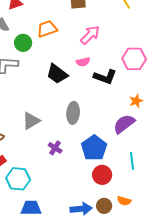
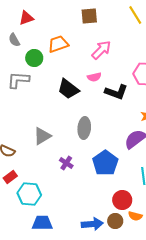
red circle: (102, 175) -> (122, 200), moved

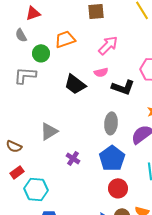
gray ellipse: (84, 128) -> (111, 123), moved
red circle: (122, 200) -> (118, 188), moved

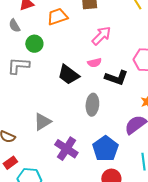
orange trapezoid: (65, 39) -> (57, 17), moved
gray ellipse: (111, 123) -> (92, 105), moved
purple cross: (73, 158) -> (66, 149), size x1.6

